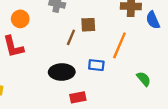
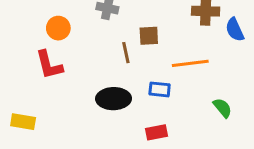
brown line: (71, 37) -> (126, 53), turned -35
orange line: (119, 45) -> (190, 63), turned 60
red rectangle: (78, 97) -> (156, 132), moved

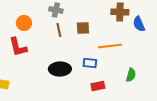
brown line: (126, 53) -> (59, 30), moved
green semicircle: (222, 108) -> (131, 75), turned 56
red rectangle: (156, 132) -> (98, 86), moved

